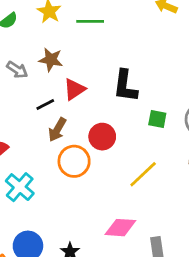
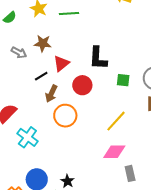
red circle: (102, 137) -> (82, 85), moved
pink diamond: (120, 228) -> (114, 152), moved

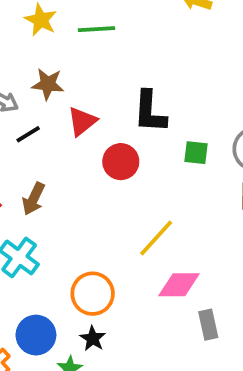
black line: (41, 76) -> (28, 134), moved
brown arrow: (51, 94) -> (34, 199), moved
orange circle: (65, 116) -> (93, 294), moved
yellow line: (116, 121) -> (156, 238), moved

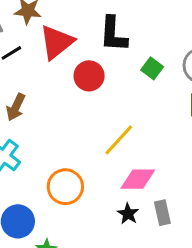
red triangle: (82, 121) -> (57, 42), size x1.4
green square: (196, 153) -> (152, 68), turned 30
black star: (93, 339) -> (128, 214), moved

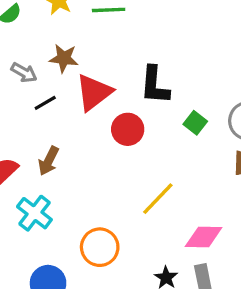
pink diamond: (138, 179) -> (204, 237), moved

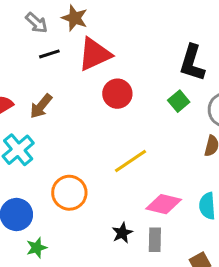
black L-shape: (155, 85) -> (192, 63), moved

